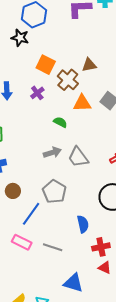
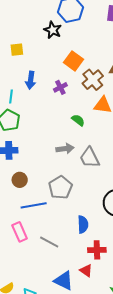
blue line: (31, 214) -> (34, 205), turned 35
pink rectangle: (22, 242) -> (20, 232), turned 30
red triangle: (105, 268) -> (86, 271), moved

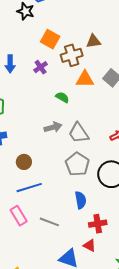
brown cross: (93, 80) -> (72, 55), turned 30
brown circle: (20, 180) -> (24, 162), moved
gray pentagon: (60, 187) -> (77, 164), moved

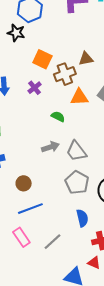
gray line: (49, 222) -> (52, 242), turned -60

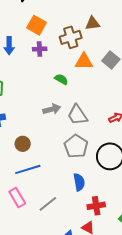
orange square: (42, 59) -> (37, 25), moved
purple cross: (35, 88) -> (40, 49), turned 32

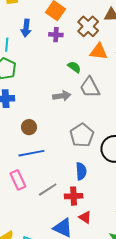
brown cross: (71, 37) -> (88, 26), turned -35
gray trapezoid: (77, 115) -> (90, 87), moved
red cross: (96, 206) -> (74, 196), moved

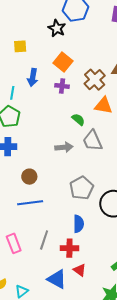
pink rectangle: (18, 180) -> (14, 243), moved
gray line: (48, 190) -> (44, 240), turned -42

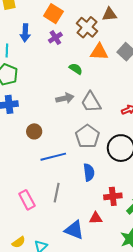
purple cross: (62, 86) -> (55, 38), turned -32
gray trapezoid: (93, 141) -> (91, 102), moved
blue line: (30, 203) -> (53, 157), moved
red cross: (69, 248) -> (113, 196), moved
red triangle: (80, 270) -> (96, 218), turned -32

